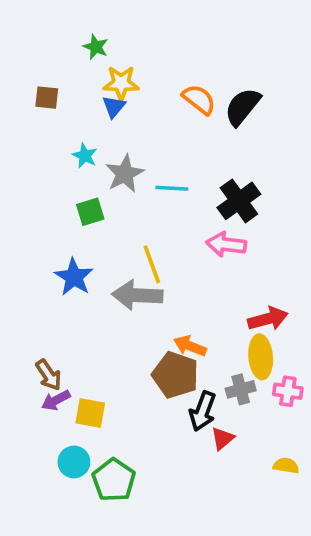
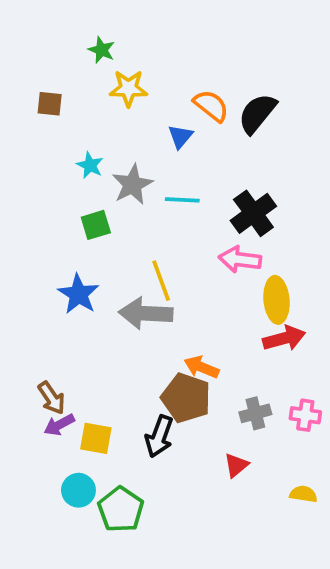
blue triangle: (114, 107) -> (180, 136), moved
yellow ellipse: (261, 357) -> (277, 300), moved
black arrow: (203, 411) -> (159, 436), moved

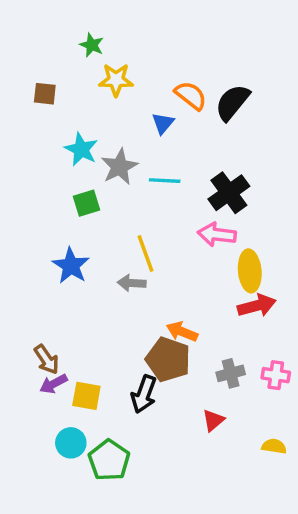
cyan star: (90, 165) -> (81, 149), size x1.4
gray arrow: (146, 313) -> (132, 283), size x0.6

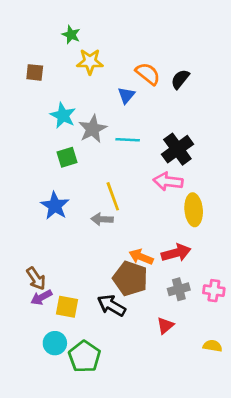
black semicircle: (232, 102) -> (180, 79), size x0.7
red arrow: (257, 306) -> (176, 253), moved
black arrow: (144, 394) -> (111, 305), turned 100

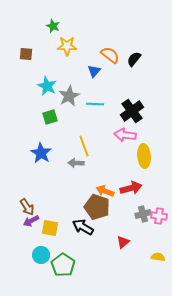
gray cross: (179, 289) -> (143, 214), moved

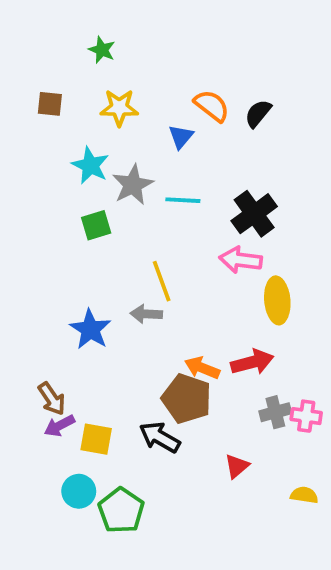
yellow star: (67, 46) -> (119, 108), moved
blue star: (41, 153) -> (90, 329), moved

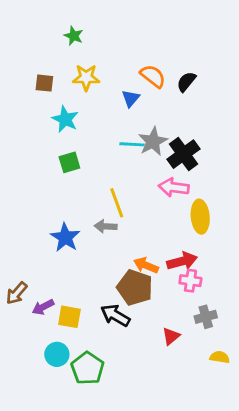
brown square: (50, 104) -> (44, 83), moved
gray star: (133, 185) -> (153, 142), moved
brown arrow: (52, 399) -> (17, 293), moved, turned 75
gray cross: (275, 412) -> (206, 317), moved
pink cross: (306, 416) -> (190, 281), moved

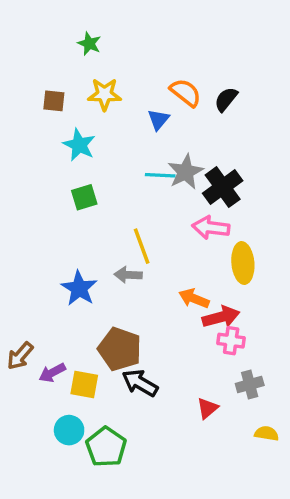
orange arrow: (146, 265) -> (194, 298), moved
brown pentagon: (135, 288) -> (120, 349), moved

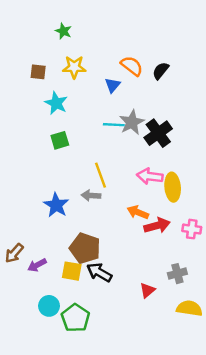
pink arrow: (211, 228) -> (150, 176), moved
pink cross: (231, 341) -> (192, 229), moved
yellow square: (84, 385) -> (72, 271), moved
yellow semicircle: (267, 433) -> (189, 308), size x1.5

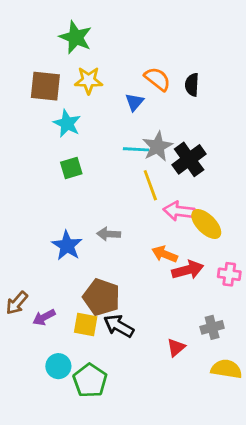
green star: (63, 31) -> (76, 37), size x1.6
black semicircle: (161, 71) -> (192, 85), turned -36
brown square: (38, 72) -> (45, 86), size x1.6
yellow line: (101, 175) -> (150, 185), moved
yellow ellipse: (173, 187) -> (206, 224), turned -40

